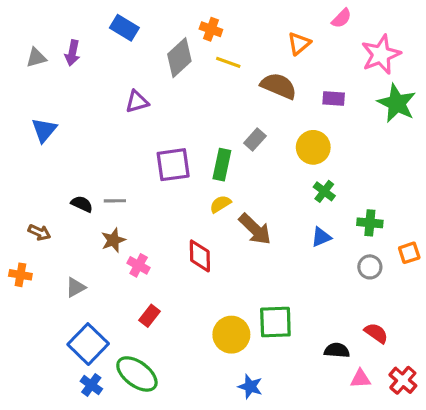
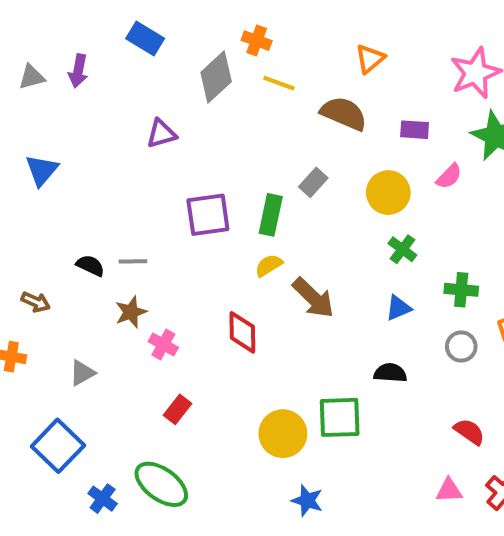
pink semicircle: (342, 18) -> (449, 176), moved
blue square: (88, 344) -> (58, 446), moved
black semicircle: (337, 350) -> (390, 373), moved

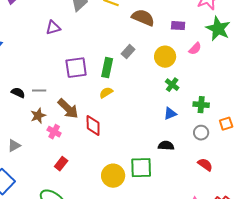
brown arrow: (313, 298) -> (68, 109), moved
red semicircle: (469, 432) -> (205, 165), moved

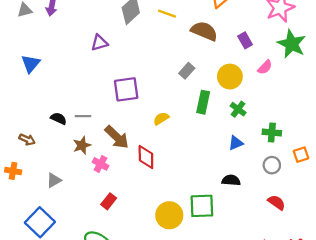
purple rectangle: (178, 26) -> (245, 40), turned 56
green rectangle: (107, 68) -> (203, 102), moved

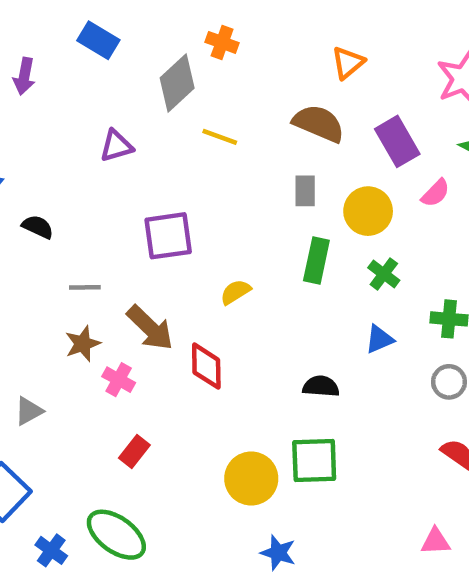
yellow line: (167, 14) -> (220, 137), moved
purple rectangle: (245, 40) -> (397, 141), size x1.5
gray rectangle: (187, 71) -> (305, 191), moved, turned -42
black semicircle: (59, 119) -> (38, 227), moved
black semicircle: (231, 180) -> (321, 386), moved

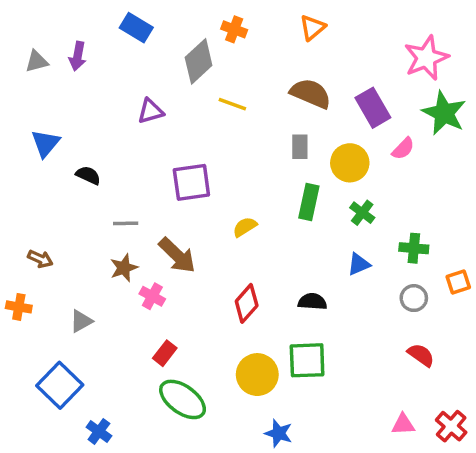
orange triangle: (348, 63) -> (312, 28), moved
red diamond: (206, 366) -> (247, 303), moved, turned 42
green ellipse: (116, 535) -> (183, 399), moved

